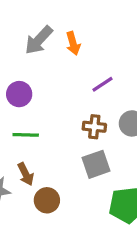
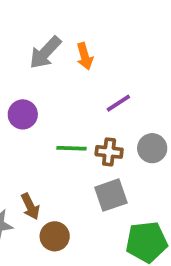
green line: (26, 135) -> (72, 148), moved

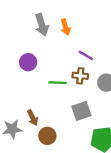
gray arrow: (45, 53) -> (42, 25), turned -60
purple line: (118, 103) -> (86, 55), turned 63
brown cross: (109, 152) -> (80, 76), moved

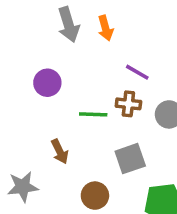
brown arrow: (33, 118) -> (60, 151), moved
brown circle: (47, 136) -> (95, 196), moved

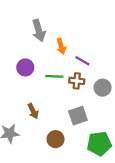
orange arrow: (106, 28) -> (61, 46), moved
green line: (93, 114) -> (54, 76), moved

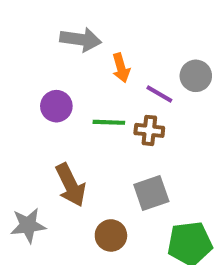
gray arrow: (39, 30) -> (81, 39), turned -65
gray circle: (103, 88) -> (196, 76), moved
brown arrow: (33, 111) -> (71, 185), size x1.5

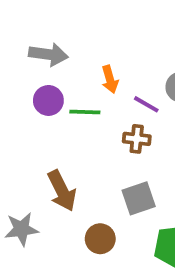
gray arrow: (81, 39) -> (48, 54), moved
purple circle: (56, 106) -> (48, 100), moved
green line: (109, 122) -> (85, 112), moved

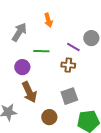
gray arrow: (48, 54) -> (19, 32), moved, turned -66
orange arrow: (110, 79) -> (48, 20), moved
purple circle: (48, 100) -> (22, 67), moved

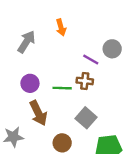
green line: (41, 51) -> (62, 88), moved
gray square: (69, 96) -> (86, 118), turned -30

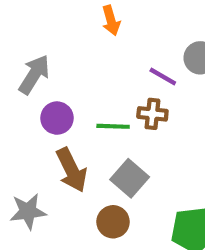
gray arrow: (26, 42) -> (34, 74), moved
gray square: (86, 118) -> (130, 178), moved

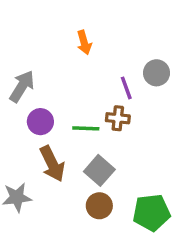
purple line: (163, 77) -> (126, 88), turned 40
brown circle: (113, 222) -> (99, 206), moved

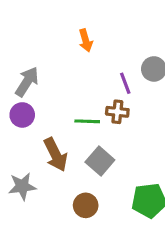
purple circle: (40, 122) -> (22, 115), moved
brown circle: (99, 206) -> (86, 205), moved

